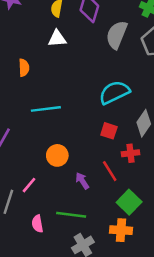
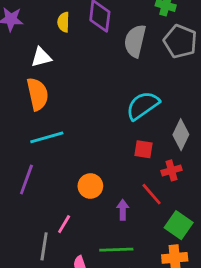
white triangle: (57, 38) -> (41, 57), moved
orange semicircle: (24, 68) -> (38, 94), size x1.6
cyan line: (46, 109) -> (47, 137), moved
purple arrow: (82, 181) -> (123, 210), turned 42

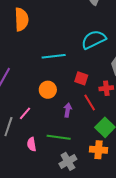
cyan line: (47, 137) -> (54, 56), moved
red square: (144, 149) -> (81, 78), moved

